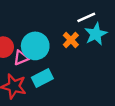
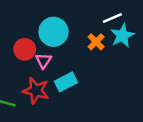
cyan circle: (35, 46) -> (53, 32), moved
pink triangle: (21, 58) -> (43, 61), turned -35

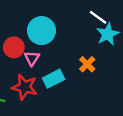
white line: (112, 18) -> (98, 17), turned 60
orange cross: (96, 42) -> (87, 64), moved

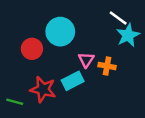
pink triangle: (32, 58) -> (86, 60), moved
orange cross: (87, 64) -> (107, 66), turned -35

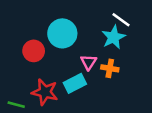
cyan star: (128, 35) -> (114, 37), moved

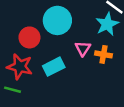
cyan rectangle: (75, 83) -> (54, 67), moved
red star: (45, 92) -> (20, 67), moved

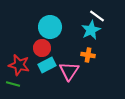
red circle: (29, 37) -> (42, 48), moved
pink triangle: (83, 48) -> (69, 71), moved, size x1.5

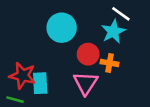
red circle: (42, 48) -> (88, 54), moved
cyan rectangle: (47, 65) -> (40, 83), moved, turned -66

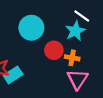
cyan rectangle: (40, 83) -> (13, 75), turned 60
pink triangle: (86, 83) -> (77, 79), moved

